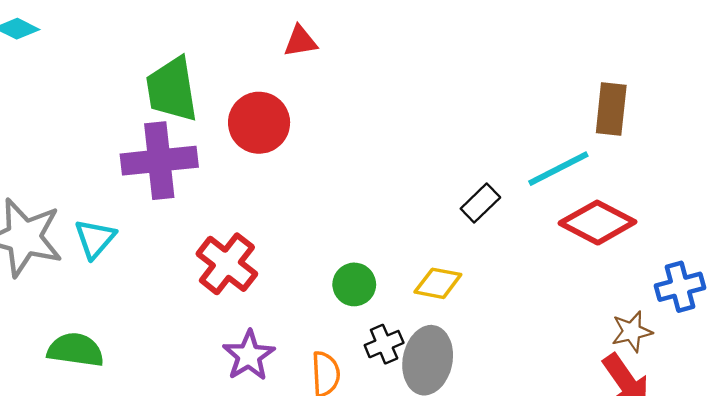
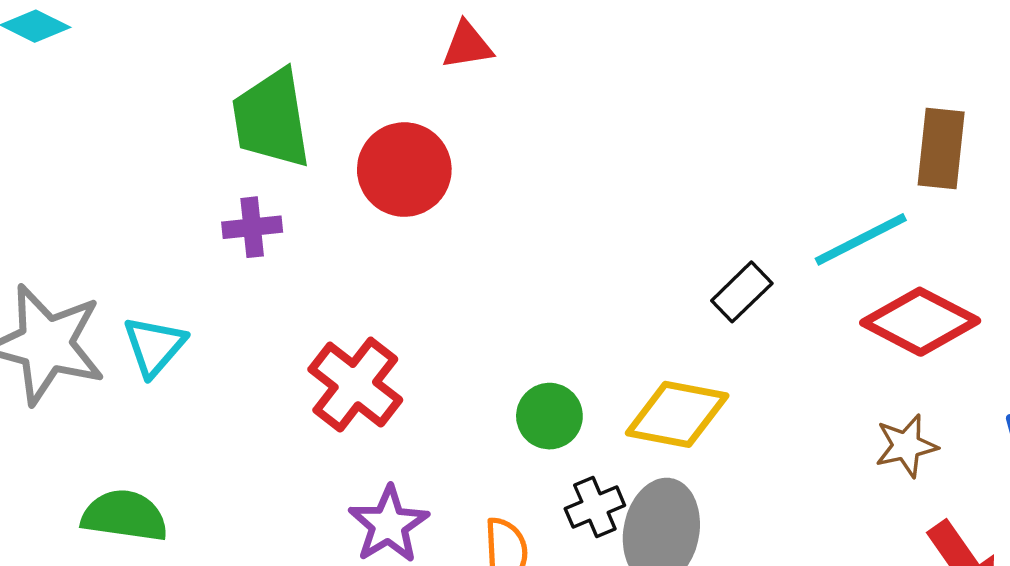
purple cross: (159, 161) -> (252, 227), size x0.5
yellow diamond: (438, 283) -> (677, 414), size x1.4
brown star: (632, 331) -> (906, 446), moved

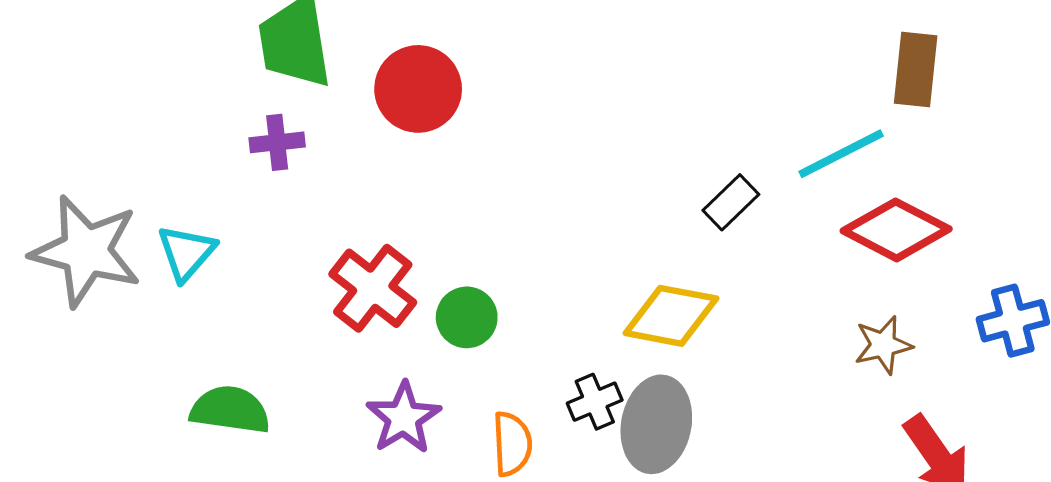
green circle: (549, 416) -> (467, 317), moved
green semicircle: (125, 516) -> (230, 410), moved

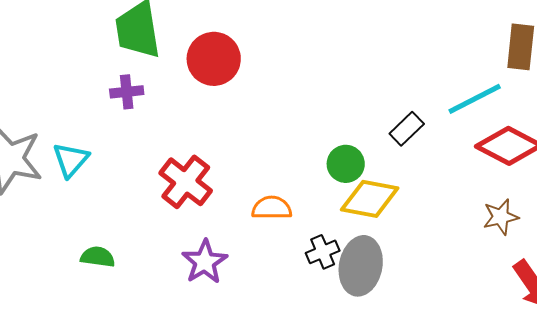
green circle: (467, 317) -> (346, 164), moved
green semicircle: (230, 410) -> (98, 257), size x0.7
orange semicircle: (512, 444) -> (272, 208), moved, turned -87

